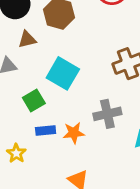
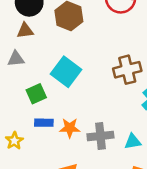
brown triangle: (27, 39) -> (25, 31), moved
gray cross: (107, 114) -> (100, 136), moved

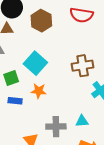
orange star: (70, 128) -> (39, 91), moved
gray cross: (100, 136) -> (56, 127), moved

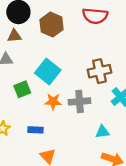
blue rectangle: (15, 101) -> (36, 130), moved
gray cross: (56, 127) -> (80, 101), moved

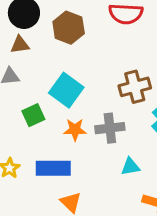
blue rectangle: (36, 130) -> (53, 168), size x1.6
cyan triangle: (102, 132) -> (130, 167), moved

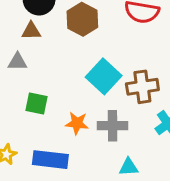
cyan square: (66, 90) -> (104, 76), moved
green square: (33, 115) -> (37, 104), turned 30

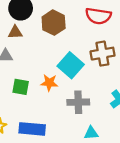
brown cross: (142, 87) -> (102, 54), moved
orange star: (77, 123) -> (49, 83), moved

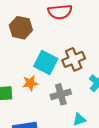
brown cross: (102, 54) -> (74, 59), moved

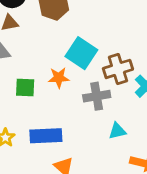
brown cross: (74, 59) -> (118, 69), moved

